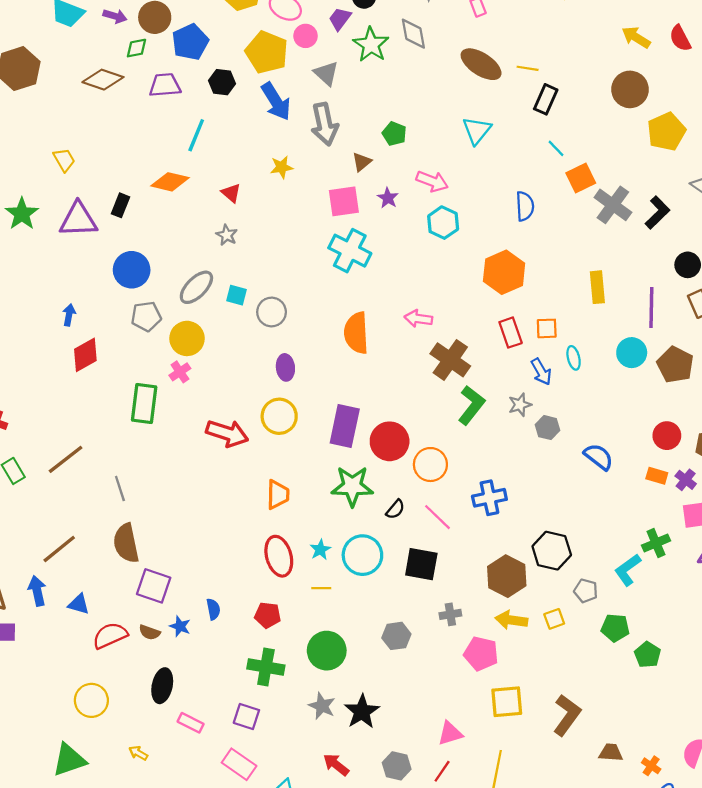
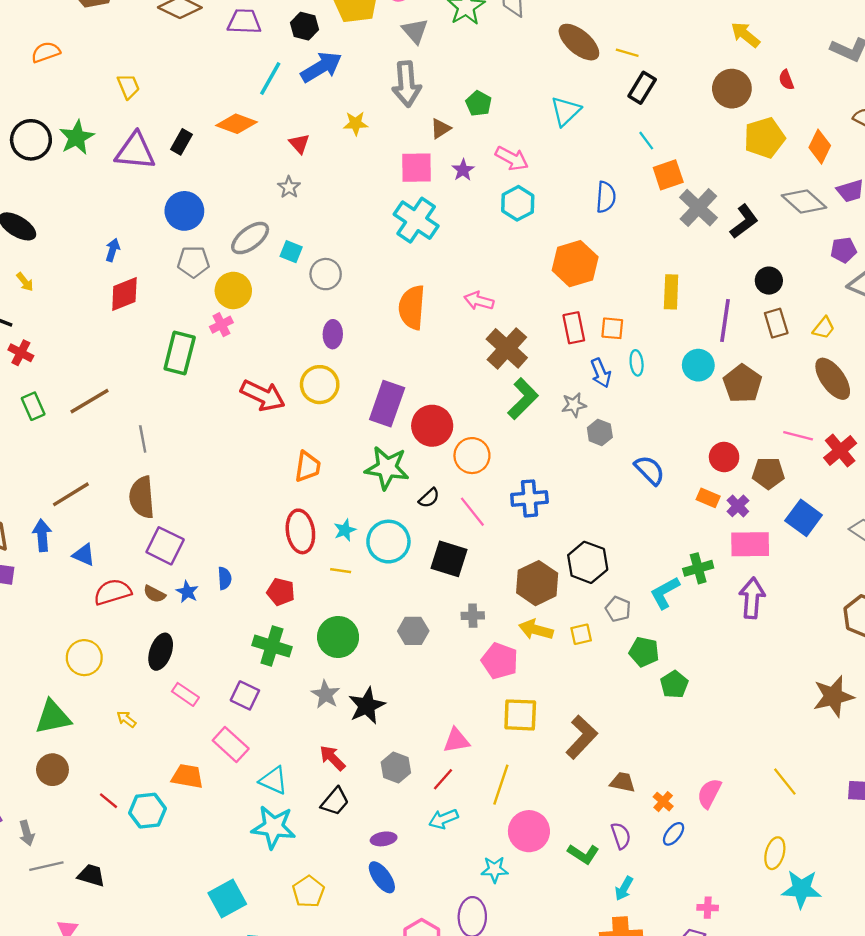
red semicircle: (680, 38) -> (786, 80), moved, size x0.7
blue arrow: (276, 101) -> (321, 67), moved, turned -96

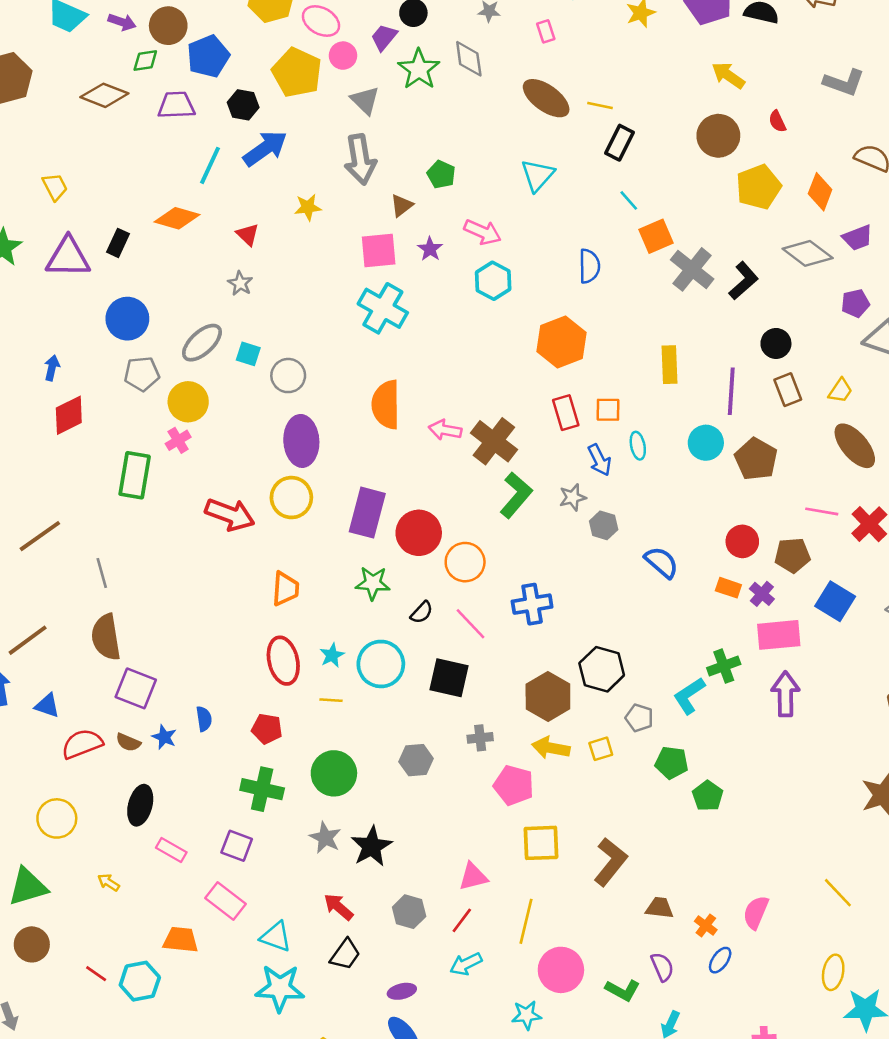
pink arrow: (479, 301) -> (445, 430), moved
purple ellipse: (333, 334) -> (301, 441), size x1.6
green star: (387, 468) -> (373, 583), size x0.7

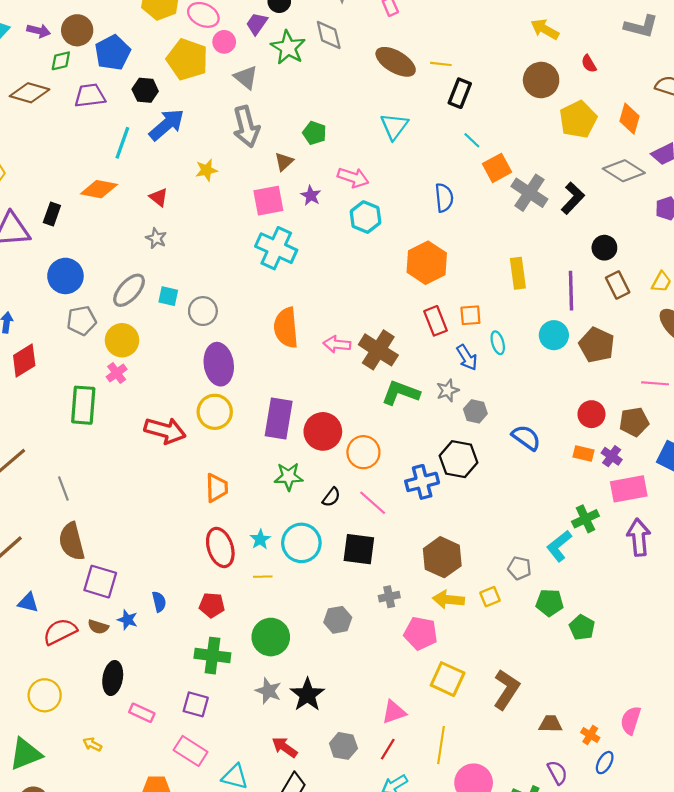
green L-shape: (516, 495) -> (401, 393), turned -105
black hexagon: (602, 669) -> (459, 459), moved
yellow square: (541, 843) -> (448, 679), turned 32

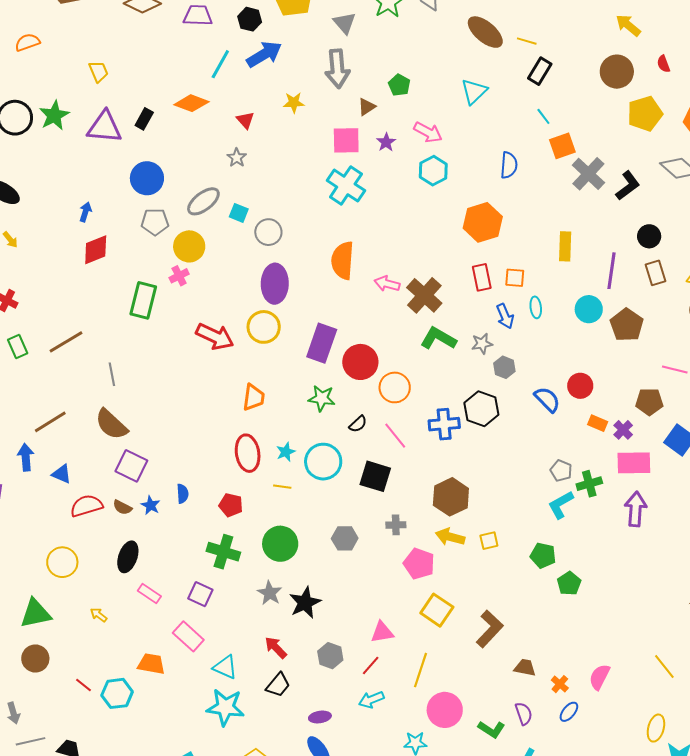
red circle: (591, 414) -> (580, 386), moved
brown semicircle: (72, 541) -> (111, 424), turned -42
gray pentagon: (519, 568) -> (561, 471), moved

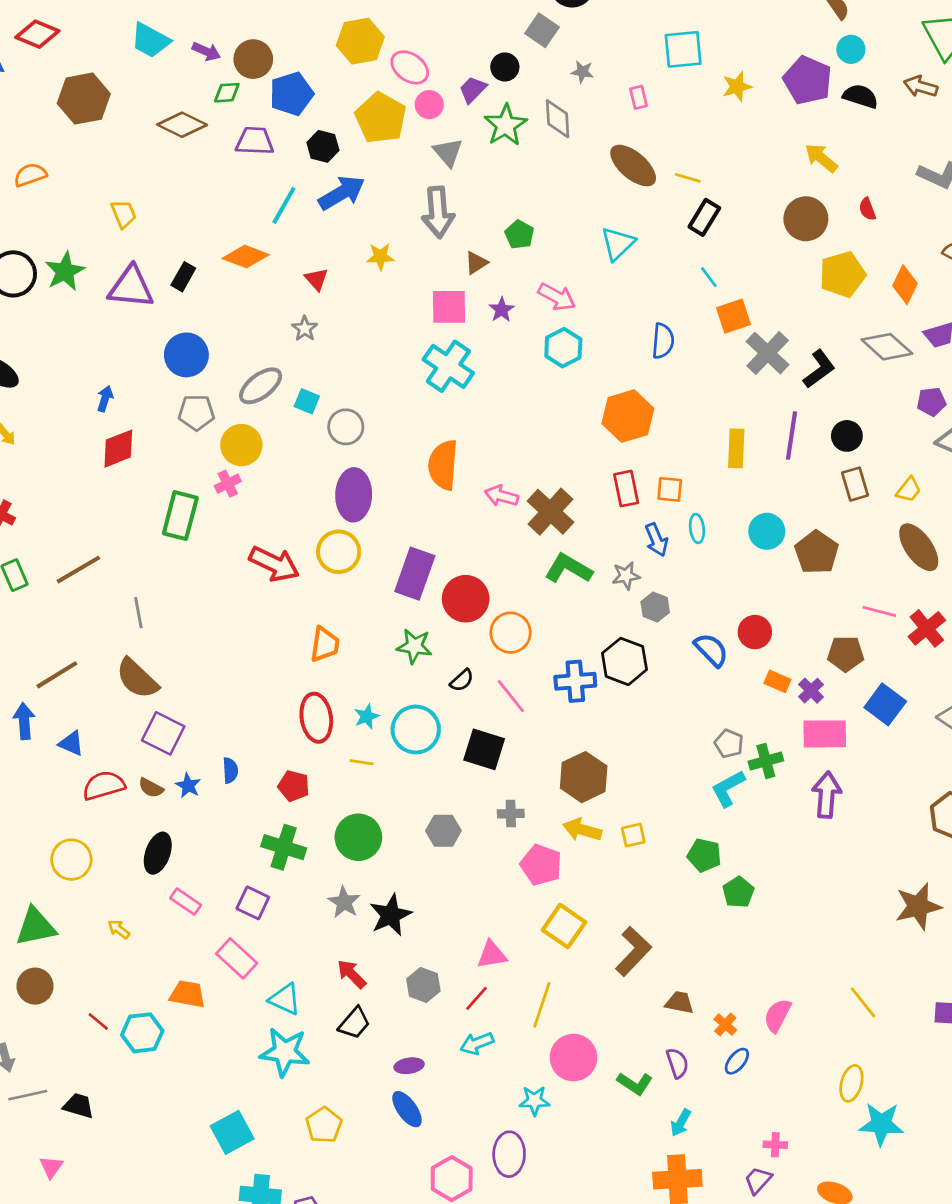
purple line: (612, 271) -> (791, 436), moved

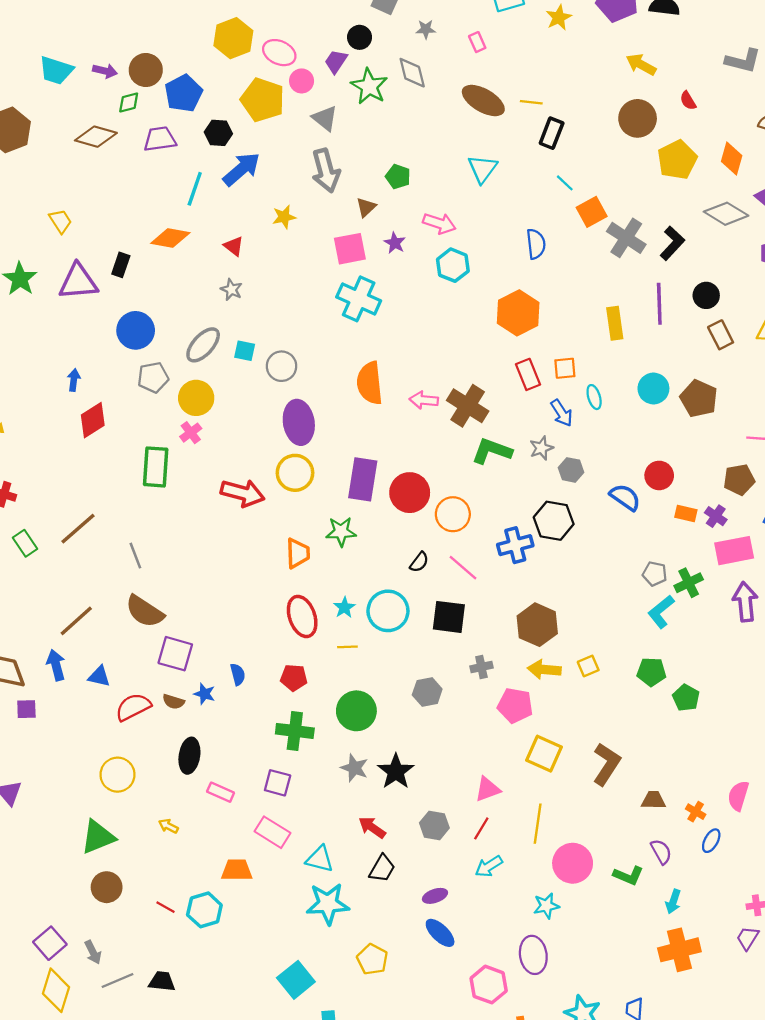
green star: (414, 646) -> (341, 532), moved

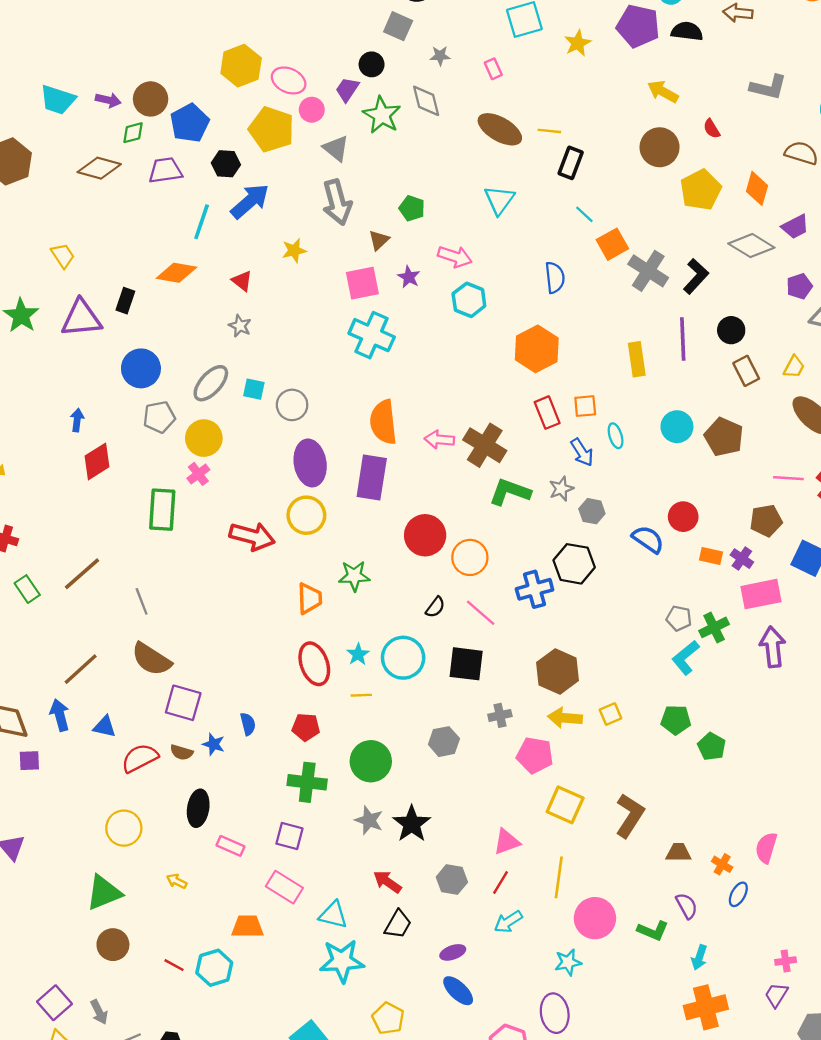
purple rectangle: (363, 479) -> (372, 477), moved

